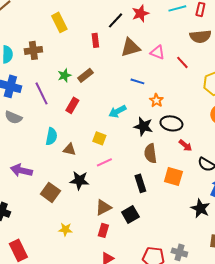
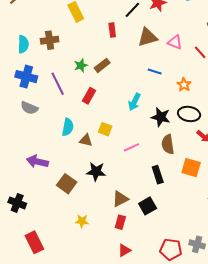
orange star: (156, 100) -> (184, 85), moved
cyan arrow: (117, 111) -> (134, 102), turned -36
yellow square: (99, 138) -> (105, 129), moved
pink line: (104, 162) -> (131, 147), moved

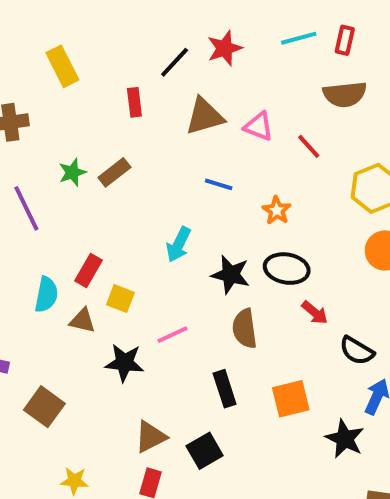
red rectangle: (89, 96) -> (88, 271), moved
orange square: (191, 168) -> (291, 399), moved, turned -30
black star: (96, 172) -> (124, 363), moved

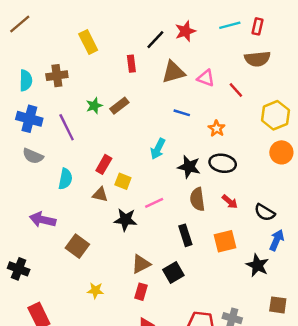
cyan semicircle: (46, 295) -> (65, 179), moved
red arrow: (315, 313) -> (230, 202), moved

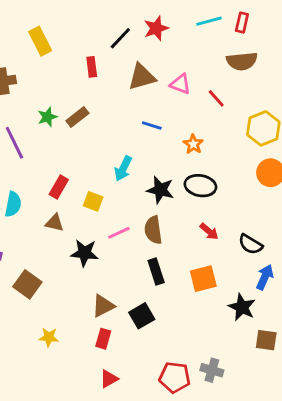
yellow square: (123, 181) -> (93, 201), moved
brown semicircle: (197, 199) -> (153, 230), moved
brown square: (278, 305) -> (266, 340), moved

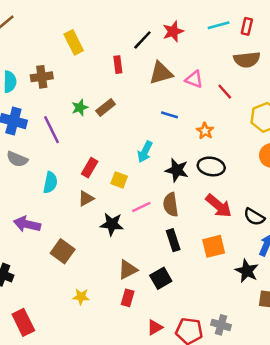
brown triangle: (55, 223) -> (86, 198), turned -42
red arrow: (209, 231) -> (219, 206), size x1.6
red triangle: (109, 379) -> (155, 327), moved

